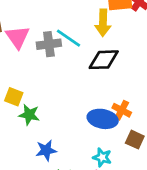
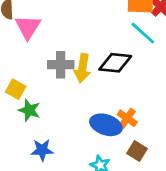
yellow arrow: (103, 23) -> (82, 68), moved
cyan line: (68, 38) -> (143, 33), moved
gray cross: (49, 44) -> (61, 65), moved

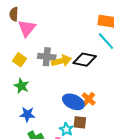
yellow arrow: (82, 68) -> (61, 61), turned -120
yellow square: (16, 89) -> (19, 60), moved
brown square: (137, 151) -> (80, 122), moved, turned -32

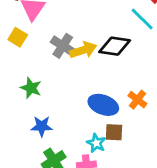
gray cross: (47, 57) -> (63, 46), turned 30
yellow square: (19, 60) -> (18, 37), moved
orange cross: (89, 99) -> (137, 100), moved

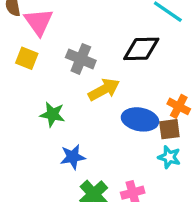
yellow arrow: (83, 50) -> (104, 89), moved
brown square: (114, 132) -> (169, 129), moved
cyan star: (96, 143) -> (169, 157), moved

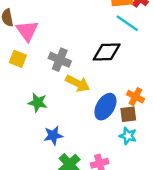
yellow arrow: (104, 89) -> (78, 83), turned 55
blue ellipse: (140, 119) -> (105, 107), turned -70

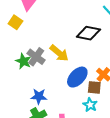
gray cross: (60, 60) -> (36, 57), moved
blue star: (53, 135) -> (39, 96), moved

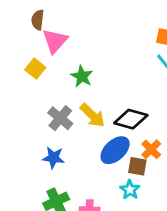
black diamond: (88, 33) -> (131, 119), moved
green star: (23, 61) -> (82, 76), moved
blue star: (39, 96) -> (53, 158), moved

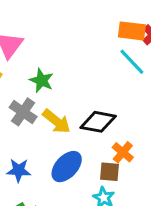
gray cross: (60, 118) -> (23, 112), moved
blue ellipse: (115, 150) -> (67, 167), moved

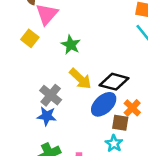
gray cross: (23, 112) -> (51, 95), moved
blue ellipse: (67, 167) -> (104, 104), moved

